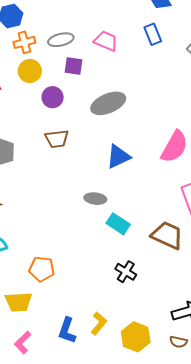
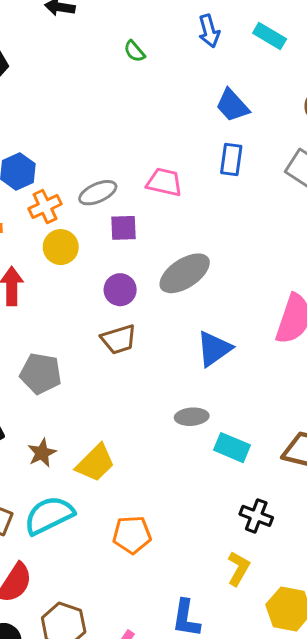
blue rectangle: (153, 34) -> (231, 160), turned 40
purple circle: (53, 97) -> (120, 290), moved
yellow trapezoid: (18, 302) -> (95, 463), moved, turned -32
yellow L-shape: (99, 323) -> (238, 569), moved

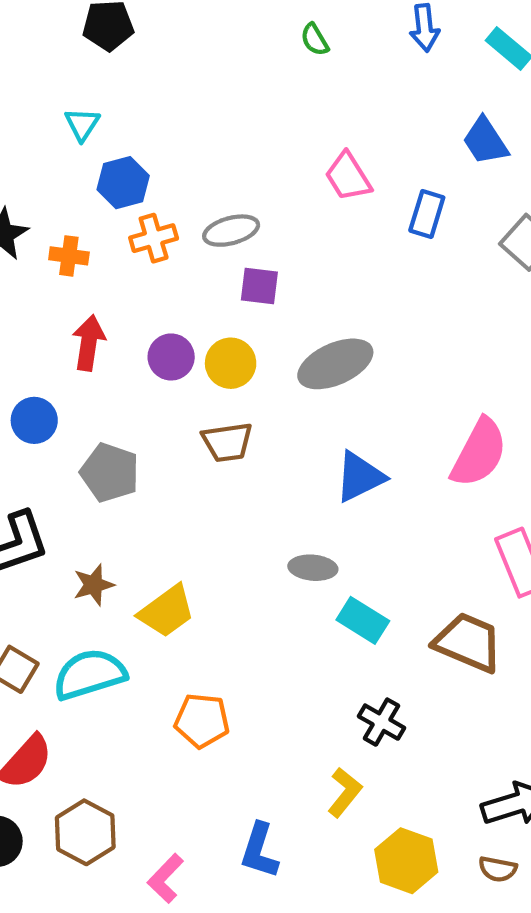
blue trapezoid: (232, 105) -> (485, 141), moved
pink trapezoid: (164, 182) -> (348, 177), moved, turned -144
yellow circle: (61, 247) -> (231, 363), moved
purple circle: (120, 290) -> (171, 357), moved

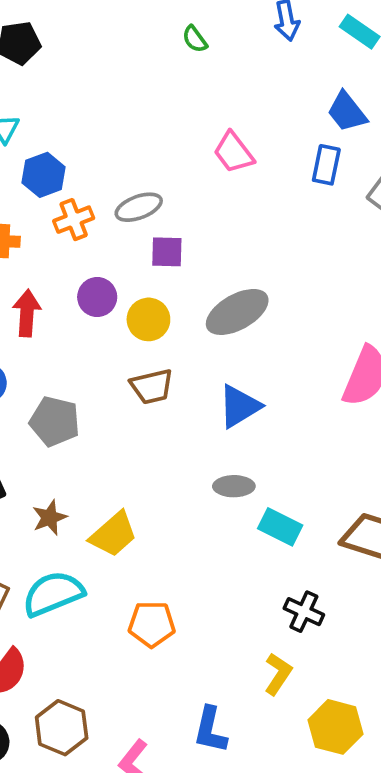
blue rectangle: (427, 214) -> (326, 165), moved
purple circle: (171, 357) -> (97, 297), moved
blue triangle: (360, 477) -> (239, 406), moved

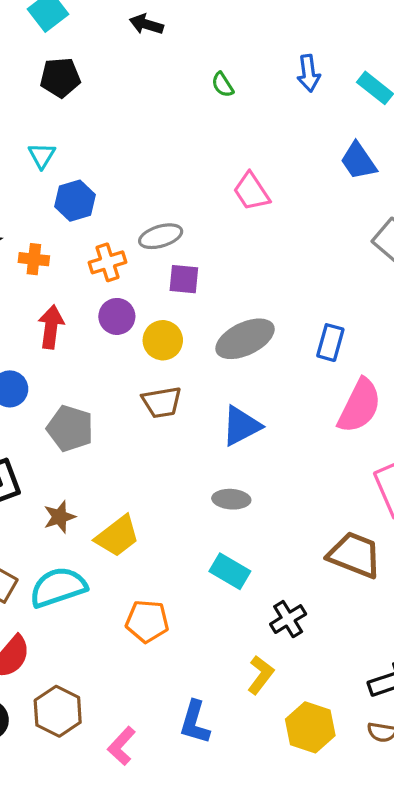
blue rectangle: (326, 165) -> (330, 343), moved
orange cross: (74, 220) -> (107, 262), moved
cyan rectangle: (280, 527) -> (230, 571), moved
black cross: (304, 612) -> (288, 619), turned 30

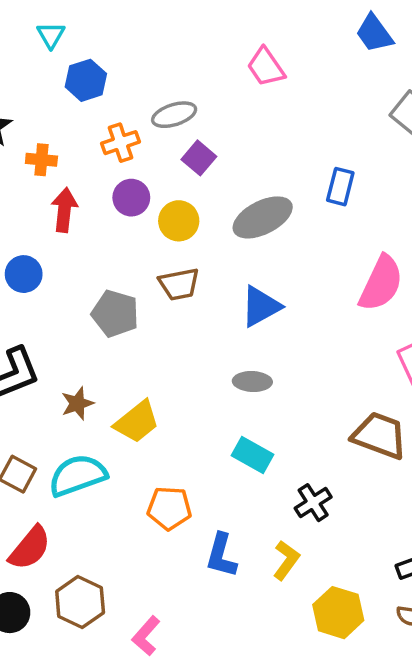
orange cross: (34, 259) -> (41, 160), moved
purple square: (184, 279) -> (199, 158), turned 36
blue rectangle: (330, 343) -> (340, 187), moved
gray pentagon: (70, 428) -> (115, 314), moved
blue L-shape: (195, 722) -> (221, 555), moved

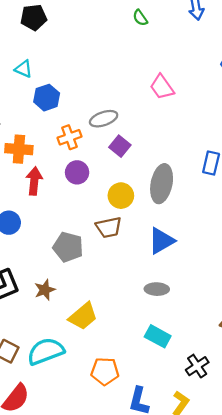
cyan triangle: (51, 35) -> (24, 69), turned -36
orange cross: (41, 160) -> (19, 149), size x1.4
gray ellipse: (263, 217) -> (162, 184), turned -51
yellow circle: (179, 221) -> (121, 196), moved
brown star: (77, 403) -> (45, 290), moved

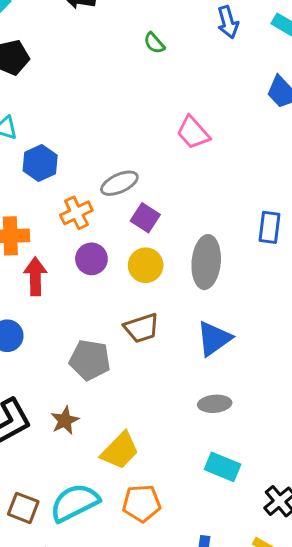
yellow circle: (121, 196) -> (146, 265), moved
orange pentagon: (105, 371) -> (142, 503), moved

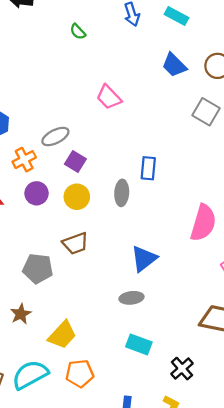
blue rectangle: (270, 227) -> (148, 168), moved
gray ellipse: (206, 262) -> (122, 193), size x0.7
blue triangle: (214, 339) -> (144, 259), moved

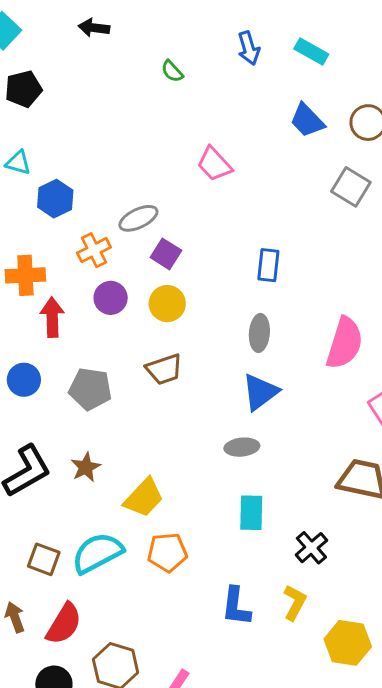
gray ellipse: (122, 193) -> (259, 333), moved
gray pentagon: (38, 268) -> (90, 389), moved
cyan rectangle: (139, 344) -> (251, 513), turned 70

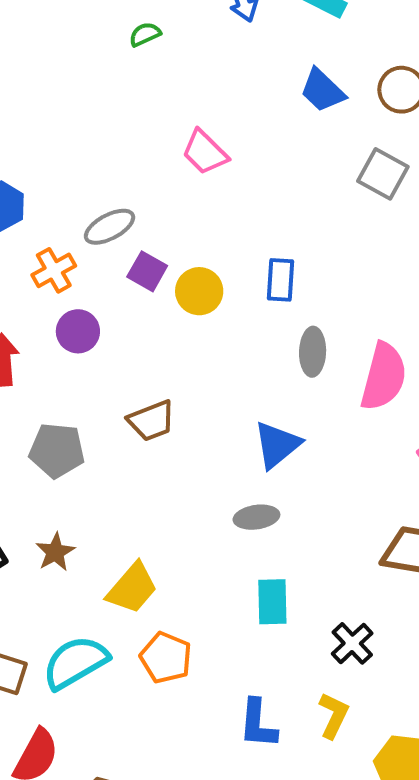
green semicircle: (172, 71) -> (145, 34), turned 110
yellow circle: (167, 304) -> (199, 291), moved
gray ellipse: (259, 333) -> (313, 352), moved
orange pentagon: (167, 552) -> (166, 658), turned 30

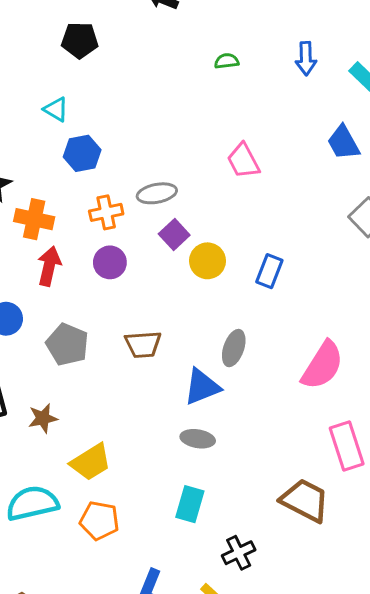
gray ellipse: (313, 352) -> (234, 348), moved
blue triangle: (277, 445) -> (202, 387), moved
orange pentagon: (166, 658) -> (99, 521), turned -30

